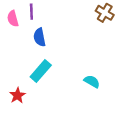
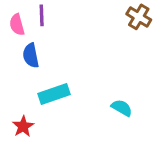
blue semicircle: (40, 37) -> (31, 55), moved
cyan rectangle: (41, 71) -> (54, 94), turned 30

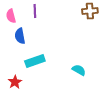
purple line: (42, 15) -> (35, 11), moved
brown cross: (139, 17) -> (90, 11), turned -35

